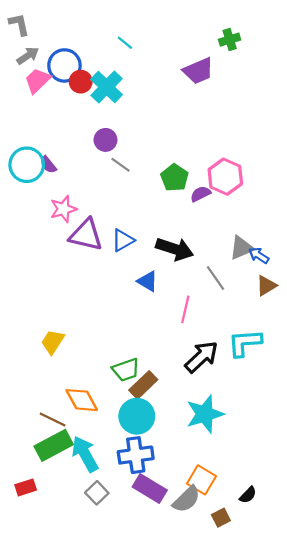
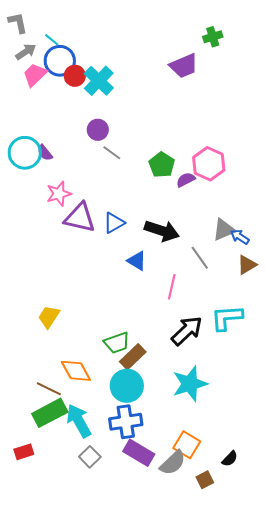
cyan line: (125, 43) -> (52, 40), moved

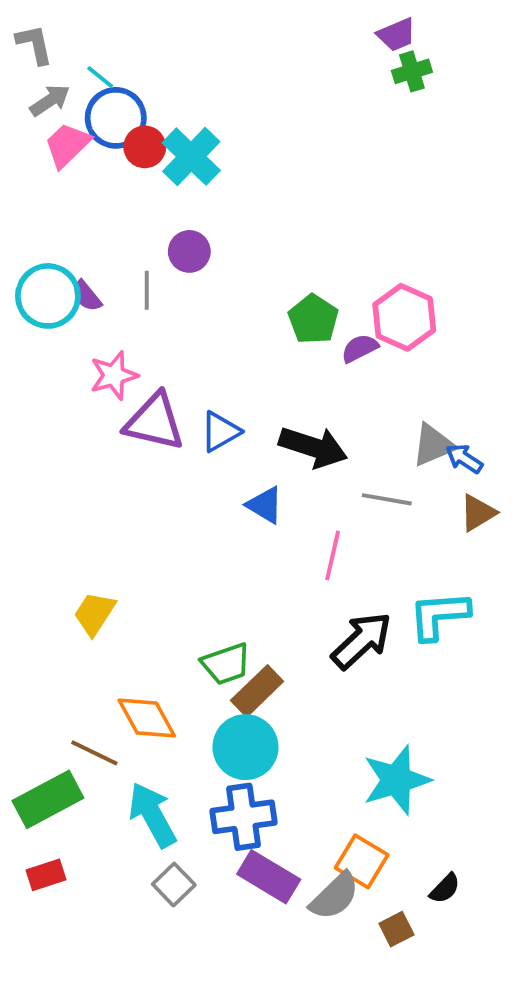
purple trapezoid: (184, 66) -> (396, 35), moved, size x0.7
gray line: (112, 153) -> (147, 290), moved, turned 54
gray line: (200, 258) -> (387, 499), turned -45
cyan star: (190, 384) -> (396, 780), moved
green rectangle: (50, 413) -> (48, 799), moved

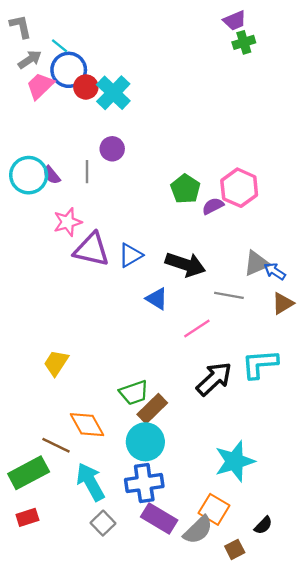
pink line: (333, 555) -> (197, 328), turned 44

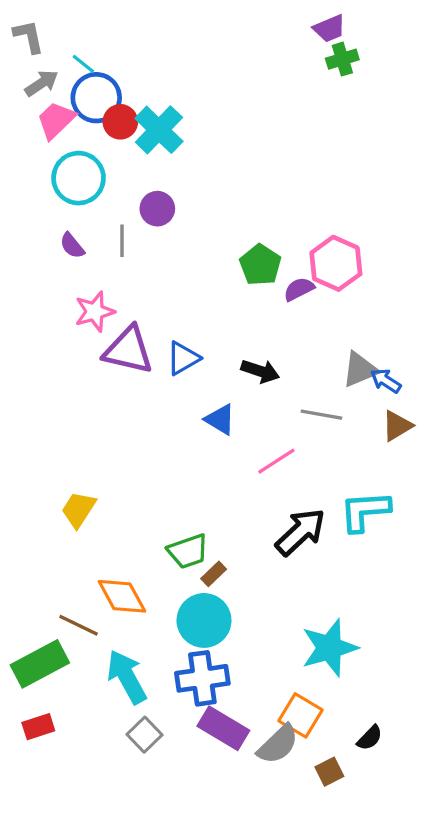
cyan circle: (29, 175) -> (79, 178), moved
black arrow: (185, 264) -> (260, 371), size x0.7
brown rectangle: (152, 409) -> (214, 574), size x0.6

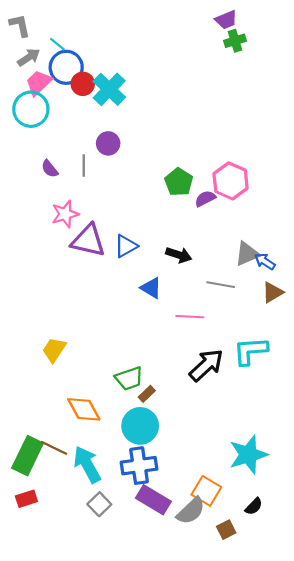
cyan circle: (79, 178) -> (31, 109), moved
pink line: (276, 461) -> (190, 317), turned 36
brown line: (79, 625) -> (54, 448), moved
cyan star: (329, 648) -> (248, 455), moved
green rectangle: (40, 664) -> (28, 456), turned -36

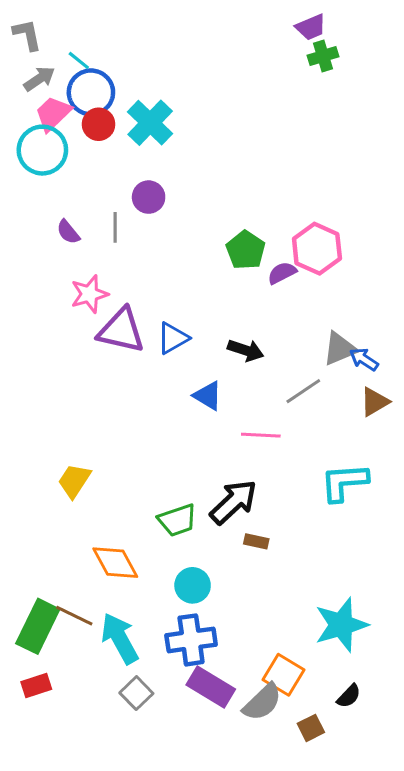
red circle: (83, 84) -> (99, 124), moved
gray line: (221, 285) -> (303, 391), turned -44
black arrow: (206, 365) -> (234, 502), moved
brown rectangle: (147, 394) -> (256, 541), moved, turned 56
cyan circle: (140, 426) -> (193, 585), size x0.7

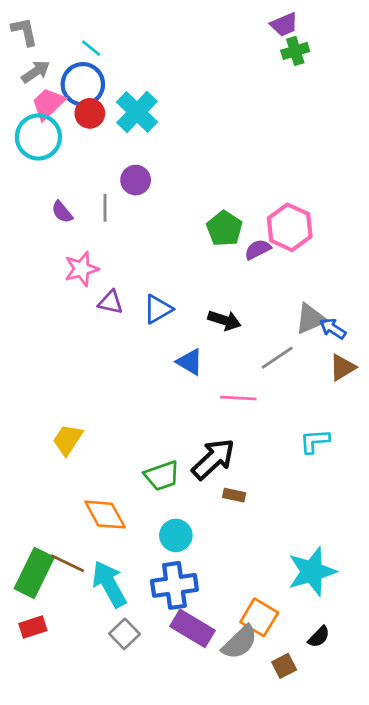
cyan line: (79, 61) -> (91, 48), moved
purple triangle: (121, 331) -> (111, 302), size x0.6
cyan L-shape: (344, 482) -> (315, 441), size x0.7

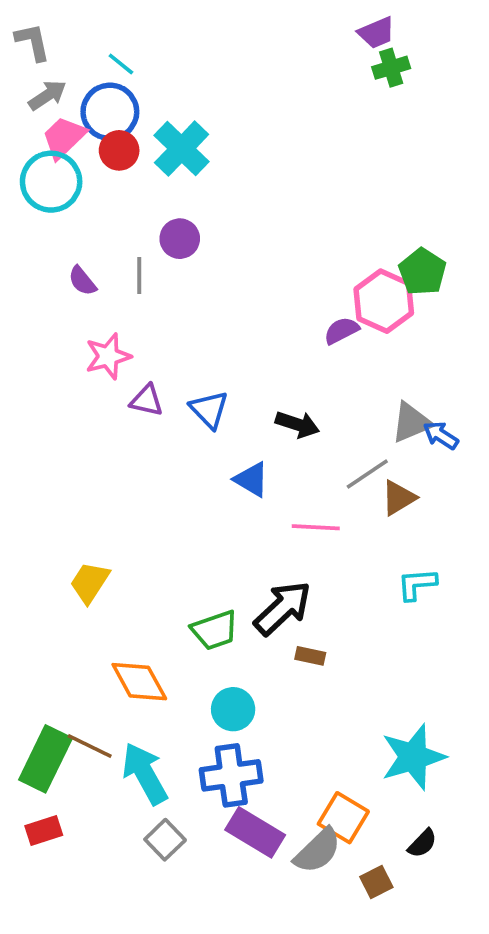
green pentagon: (224, 229) -> (422, 272), moved
blue triangle: (158, 309) -> (209, 410), turned -44
brown triangle: (342, 367) -> (398, 498), moved

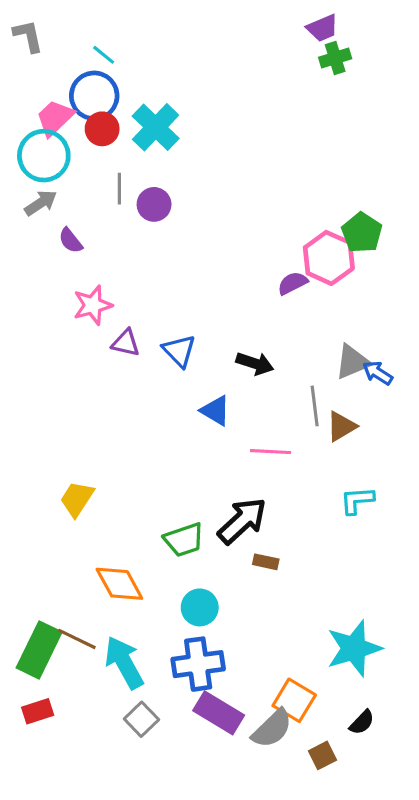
gray arrow: (47, 95) -> (41, 203), moved
gray line: (139, 275) -> (119, 189), moved
gray line: (367, 474) -> (315, 406), turned -63

